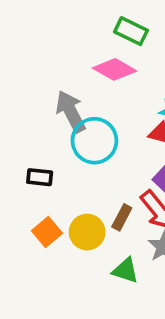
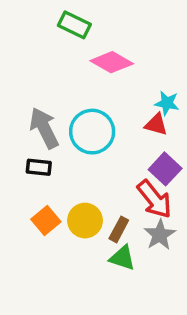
green rectangle: (131, 31) -> (74, 25), moved
gray arrow: (71, 111) -> (44, 128), moved
brown rectangle: (122, 217) -> (119, 229), moved

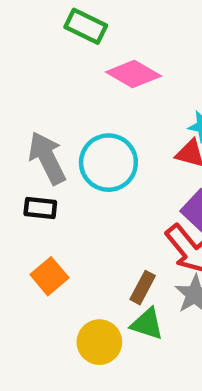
yellow circle: (85, 221) -> (99, 342), moved

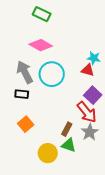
pink diamond: (133, 74) -> (41, 45), moved

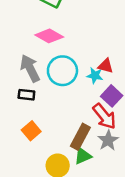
cyan star: (94, 58) -> (95, 76), moved
brown rectangle: (67, 129) -> (80, 137), size x1.5
green triangle: (69, 145) -> (83, 156), turned -42

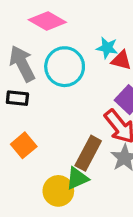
cyan star: (95, 76) -> (107, 48), moved
green triangle: (83, 156) -> (77, 178), moved

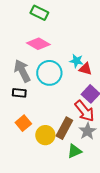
green triangle: (77, 178) -> (74, 151), moved
yellow circle: (58, 191) -> (45, 135), moved

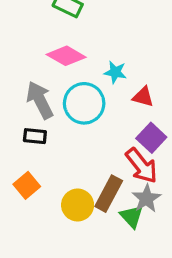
cyan star: (76, 61) -> (115, 72), moved
orange square: (23, 123) -> (27, 185), moved
green triangle: (74, 151) -> (132, 216), moved, turned -49

